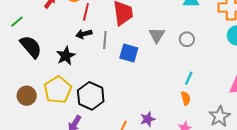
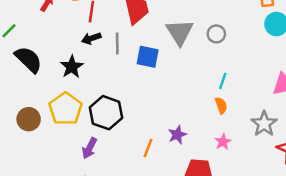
gray triangle: (157, 35) -> (180, 32), size x1.4

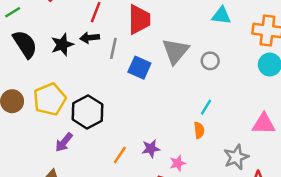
black star: (72, 67) -> (62, 45), moved
pink star: (223, 142) -> (178, 163), moved

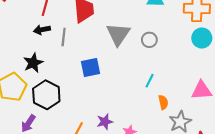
black star: (62, 45) -> (33, 63), moved
blue square: (139, 68) -> (91, 68), moved, turned -30
orange semicircle: (199, 130) -> (163, 102), moved

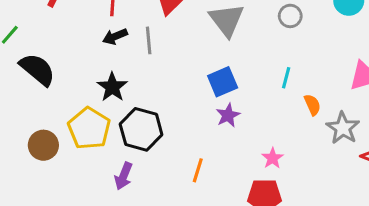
gray circle: (149, 40) -> (290, 16), moved
blue square: (91, 68) -> (223, 82), moved
purple star: (105, 122) -> (228, 115), moved

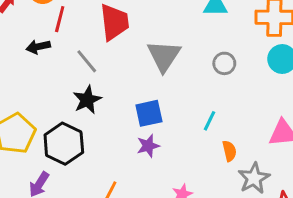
black arrow: (115, 37) -> (38, 47), moved
gray line: (149, 40) -> (87, 61), turned -45
black star: (112, 87) -> (87, 100), moved

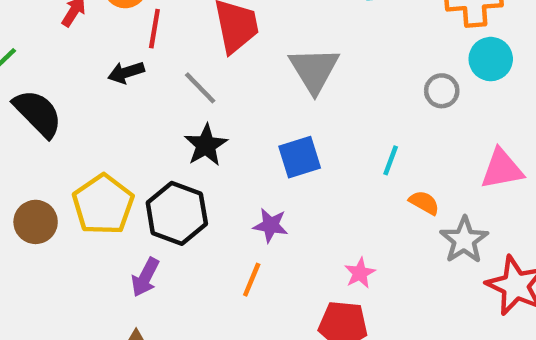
gray circle: (224, 63) -> (442, 91), moved
purple star: (148, 146) -> (271, 225), moved, turned 30
orange semicircle: (229, 151) -> (424, 203), turned -42

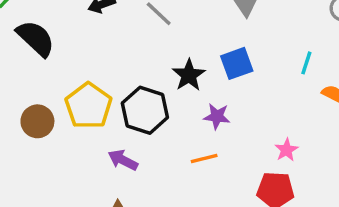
black star: (206, 145) -> (189, 75), moved
purple arrow: (145, 277) -> (123, 160), turned 92
orange line: (252, 280) -> (204, 158), turned 56

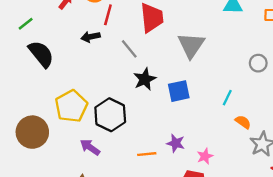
black star: (189, 75) -> (145, 79), moved
purple star: (217, 116) -> (176, 143), moved
brown circle: (37, 121) -> (32, 132), moved, size x1.4

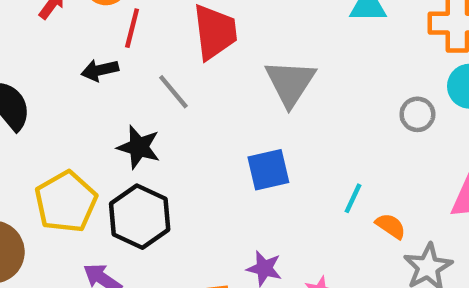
black star: (145, 79) -> (139, 147), moved, turned -30
cyan line: (227, 98) -> (353, 198), moved

